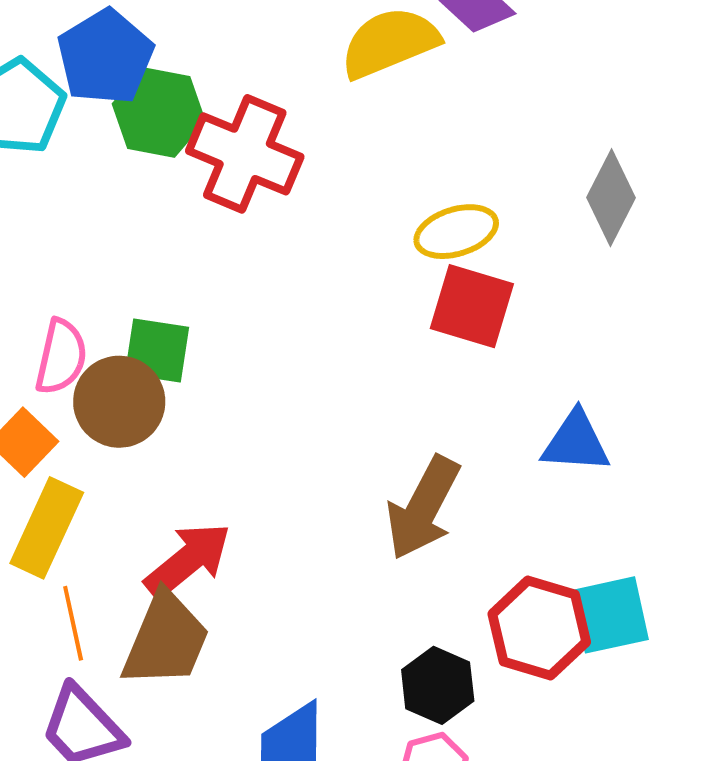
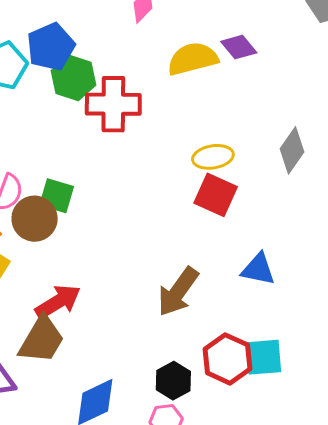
red cross: (245, 154) -> (113, 104), turned -30

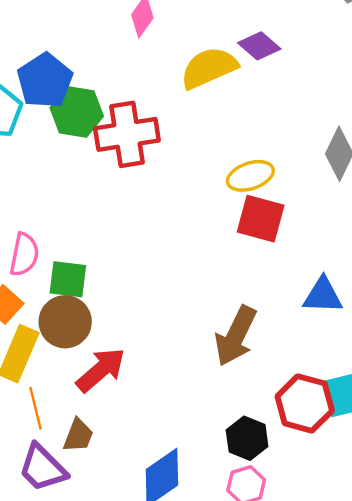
green square: (57, 196) -> (68, 279), moved
brown circle: (35, 219) -> (65, 322), moved
brown trapezoid: (42, 340) -> (78, 435), moved, size x0.6

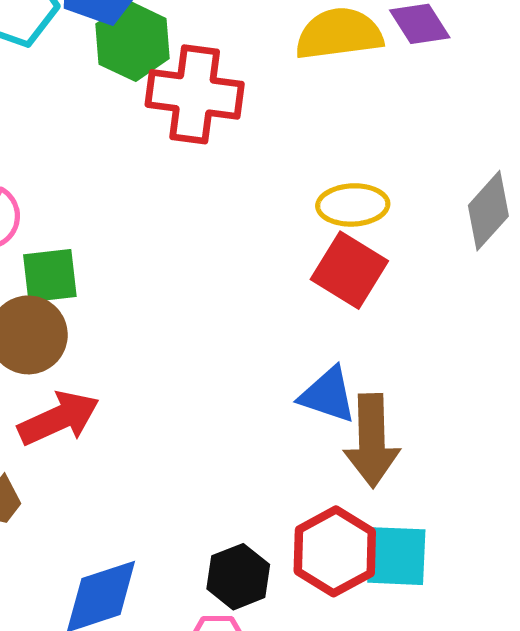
green square: (68, 279) -> (50, 276), turned -30
blue triangle: (323, 295) -> (328, 395), moved
brown arrow: (236, 336) -> (372, 441), moved, turned -44

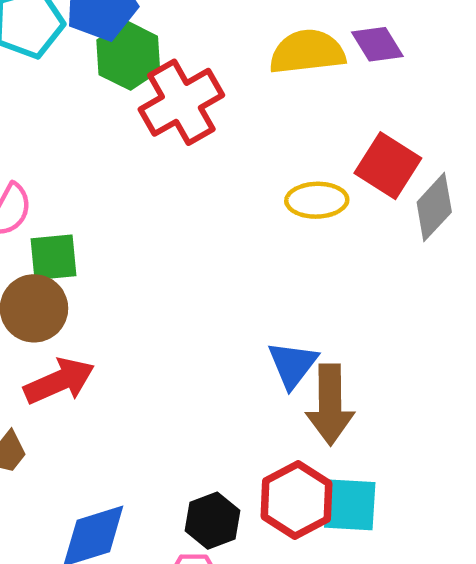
red cross: (195, 94) -> (181, 102), turned -38
red square: (349, 270) -> (388, 166), moved
blue triangle: (328, 395) -> (293, 365), turned 48

